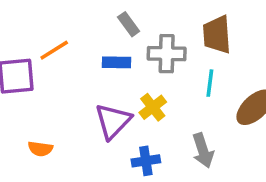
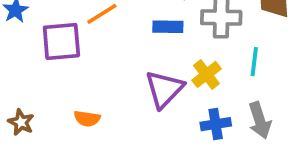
cyan line: (210, 83) -> (254, 62), moved
blue cross: (146, 161) -> (216, 124), moved

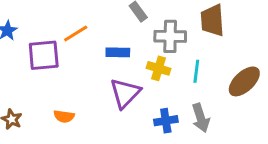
blue rectangle: (168, 27) -> (118, 52), moved
yellow cross: (206, 74) -> (159, 68), moved, turned -35

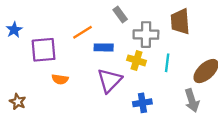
orange line: (76, 33) -> (82, 32), moved
orange semicircle: (64, 116) -> (60, 79), moved
gray arrow: (201, 118) -> (192, 100), moved

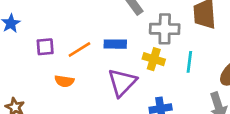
orange line: (82, 32) -> (79, 50), moved
purple square: (44, 50) -> (45, 47), size x0.6

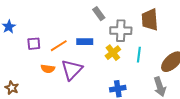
yellow cross: (154, 59) -> (113, 53), turned 35
purple triangle: (122, 82) -> (72, 70), moved

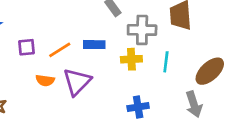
yellow cross: (113, 53) -> (131, 59), turned 35

